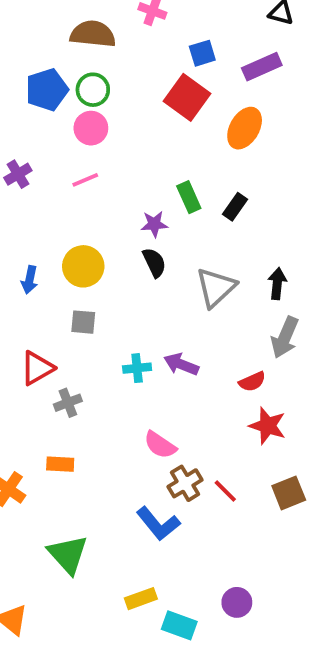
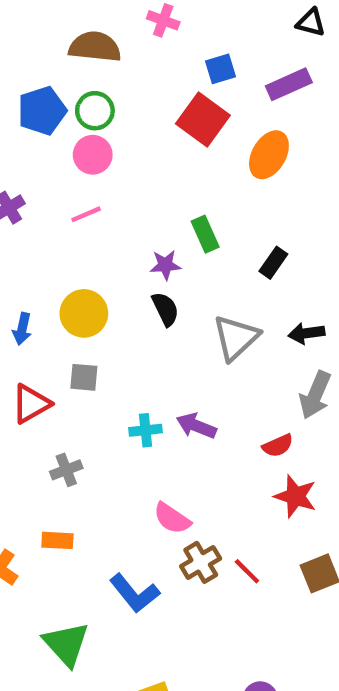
black rectangle: (235, 207) -> (273, 263), moved
black arrow: (277, 284) -> (306, 333), turned -104
red triangle: (37, 368) -> (31, 404), moved
blue L-shape: (158, 524) -> (135, 593), moved

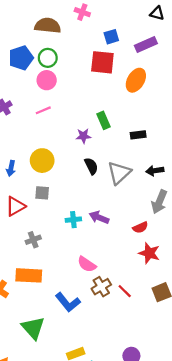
red square: (203, 119) -> (102, 62), turned -30
black rectangle: (273, 263) -> (138, 135), turned 48
black semicircle: (165, 309) -> (91, 166), moved
orange rectangle: (57, 540) -> (29, 275), size x1.6

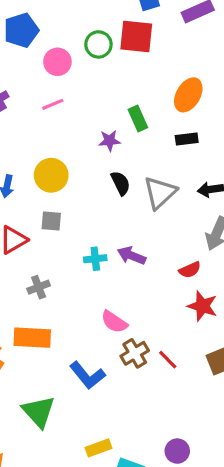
green circle: (48, 58) -> (98, 44), moved
orange ellipse: (136, 80) -> (188, 95), moved

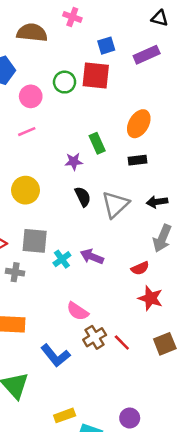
gray square: (51, 221) -> (35, 241), moved, size x1.5
cyan cross: (95, 259) -> (62, 259), turned -30
gray cross: (39, 287) -> (15, 272), moved, turned 30

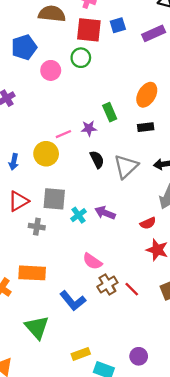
red square: (96, 76) -> (89, 30), moved
pink line: (27, 132) -> (63, 134), moved

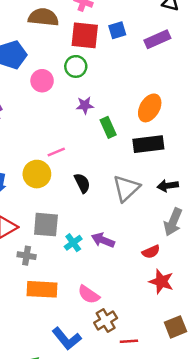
black rectangle: (146, 127) -> (148, 144), size x1.6
purple star: (89, 128) -> (85, 105), moved
black semicircle: (97, 160) -> (82, 183), moved
orange rectangle: (32, 273) -> (42, 289), moved
red line: (132, 289) -> (129, 341), moved, turned -49

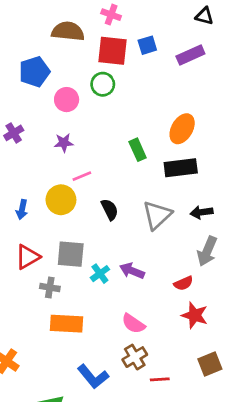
purple star: (85, 105) -> (64, 143), moved
pink semicircle: (89, 295) -> (133, 324), moved

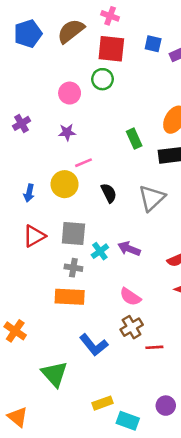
brown semicircle: (68, 31) -> (71, 31), turned -44
blue square: (147, 45) -> (153, 44), moved, turned 30
blue pentagon: (35, 72) -> (28, 34), moved
gray cross: (50, 287) -> (73, 268), moved

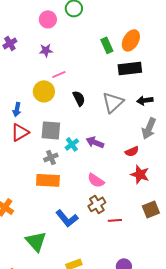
green rectangle: (134, 139) -> (107, 45), moved
blue arrow: (29, 193) -> (17, 109), moved
gray cross: (73, 268) -> (51, 157), turned -32

